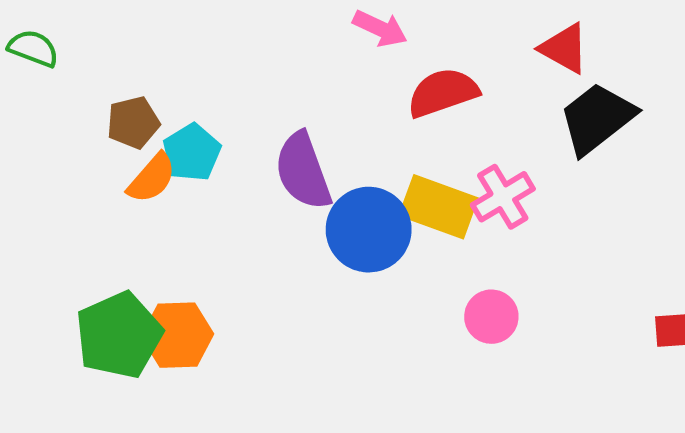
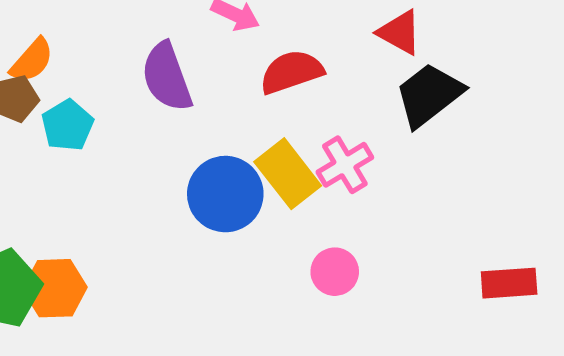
purple semicircle: (303, 171) -> (167, 77), moved
orange semicircle: (152, 178) -> (32, 60), moved
yellow rectangle: (439, 207) -> (288, 174), turned 32

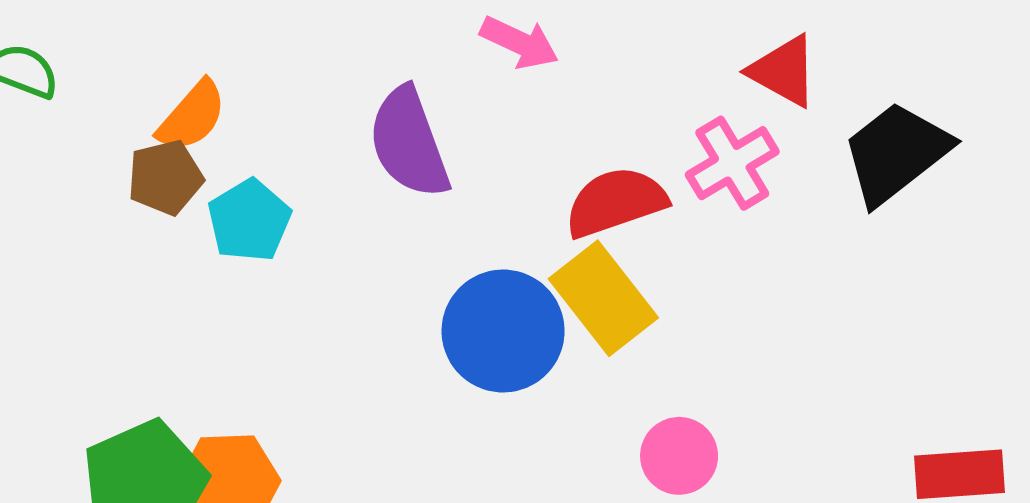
red semicircle: (291, 72) -> (616, 202), moved
black trapezoid: (429, 95) -> (896, 153), moved
pink cross: (345, 165) -> (732, 163), moved

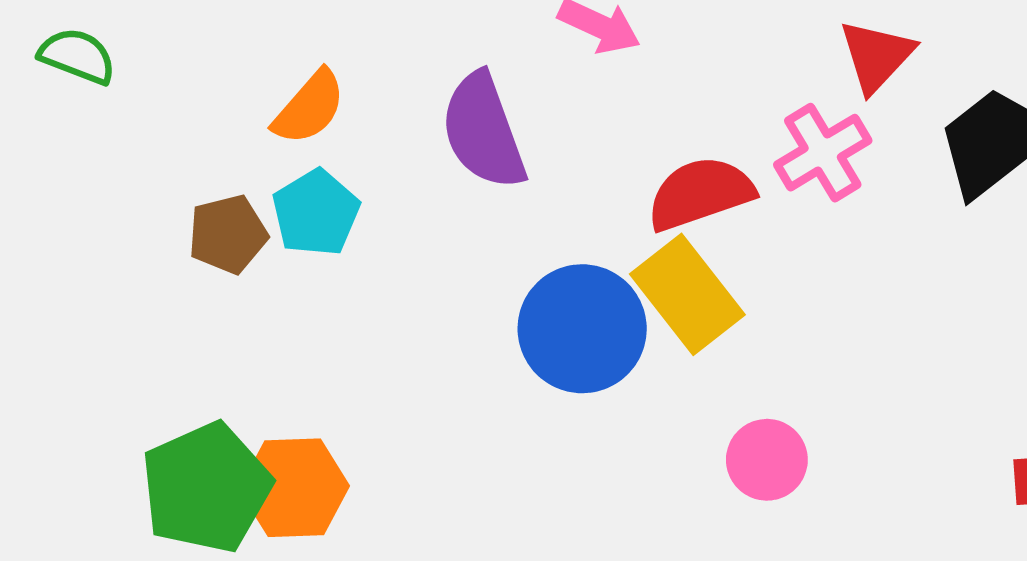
red triangle: (783, 71) -> (876, 56), turned 44
orange semicircle: (192, 116) -> (309, 107), moved
brown pentagon: (165, 177) -> (228, 234), moved

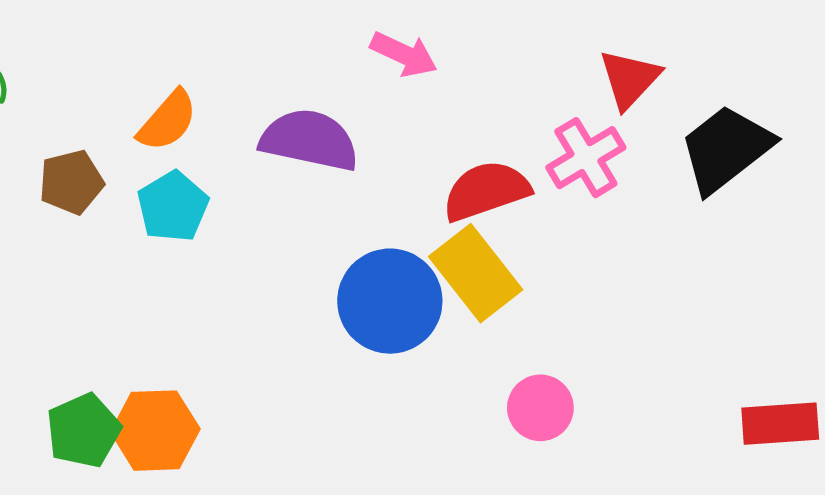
purple semicircle: (483, 131) -> (309, 140), turned 122
brown pentagon: (228, 234) -> (71, 182), moved
green pentagon: (206, 488) -> (84, 431), size x0.7

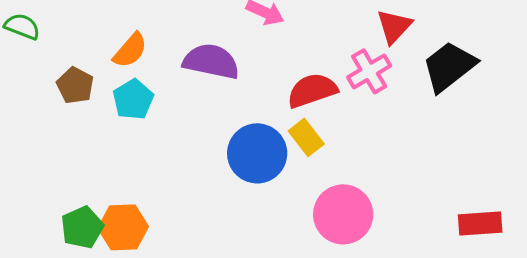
brown pentagon: (71, 182) -> (75, 85), turned -30
yellow rectangle: (476, 273) -> (306, 137), size x0.7
pink circle: (540, 408) -> (343, 214), size x1.6

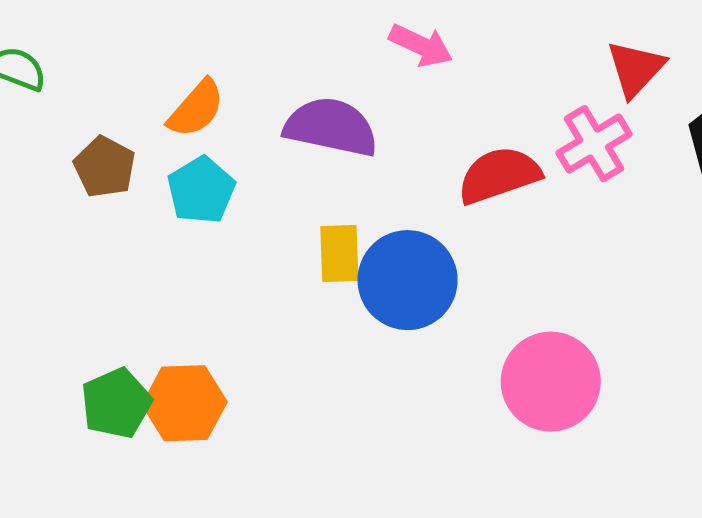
yellow rectangle: (306, 137) -> (339, 253), moved, turned 36

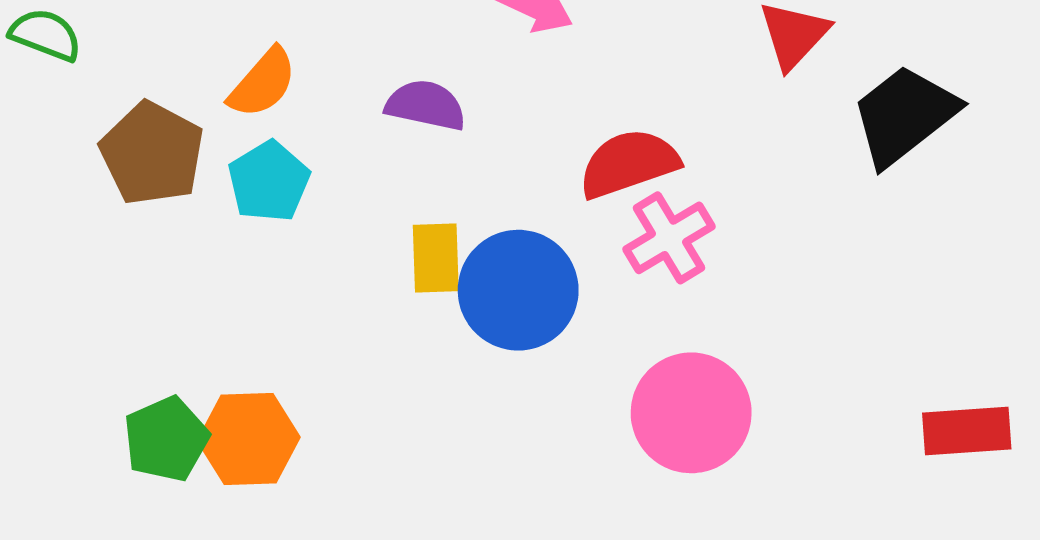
purple semicircle: (331, 127) -> (426, 105), size x0.7
pink cross: (594, 144) -> (669, 238), moved
brown pentagon: (105, 167) -> (152, 153), size x1.4

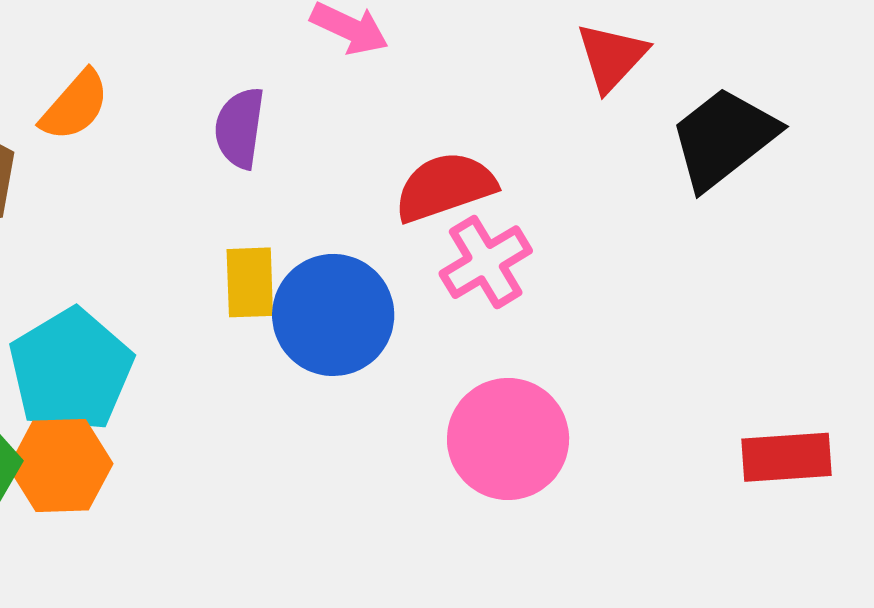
purple semicircle: (426, 105) -> (240, 128), turned -94
cyan pentagon: (269, 182) -> (71, 370), moved, size x1.5

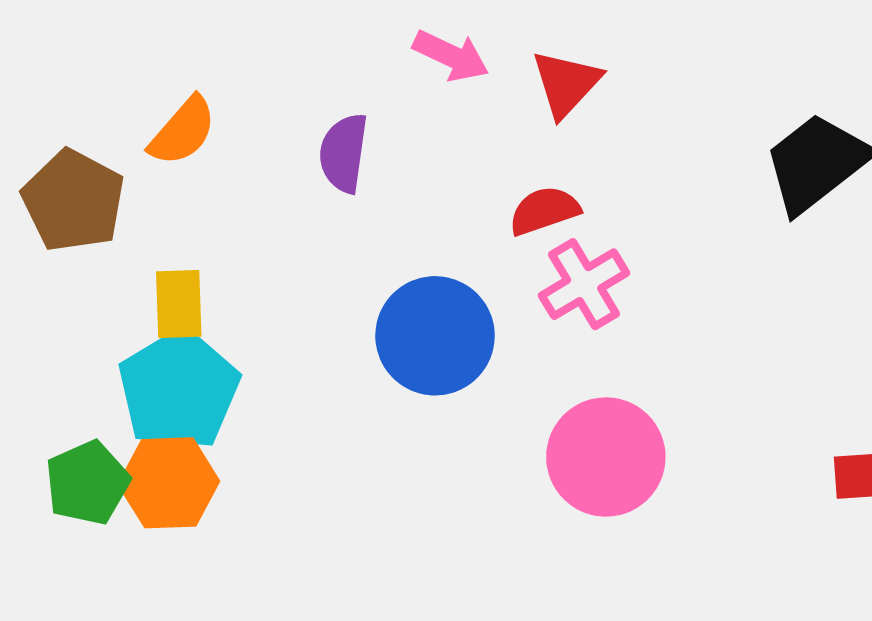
red triangle: (612, 57) -> (566, 83), moved
red semicircle: (445, 187) -> (544, 211), size x0.7
yellow rectangle: (250, 282) -> (179, 304), moved

